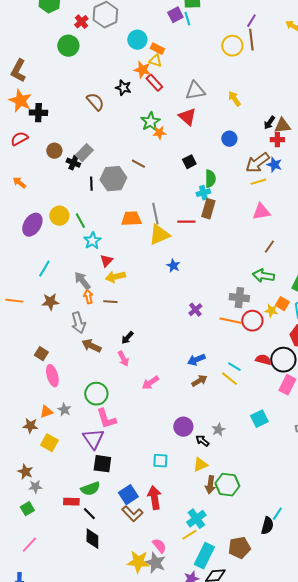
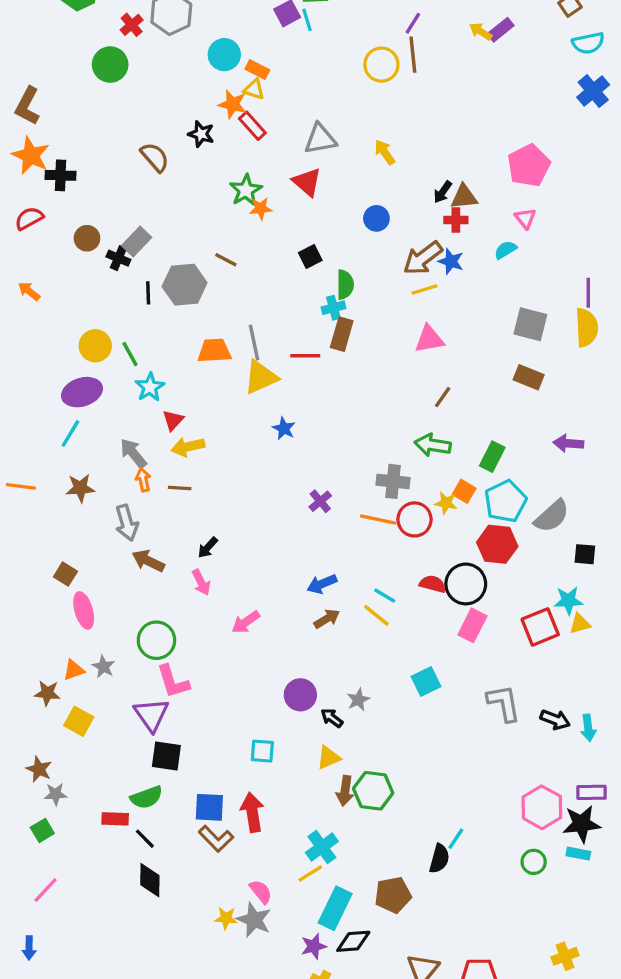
purple ellipse: (32, 225) -> (82, 392), moved, turned 40
blue square: (128, 495) -> (209, 807), turned 36
yellow star: (138, 562) -> (226, 918), size x0.6

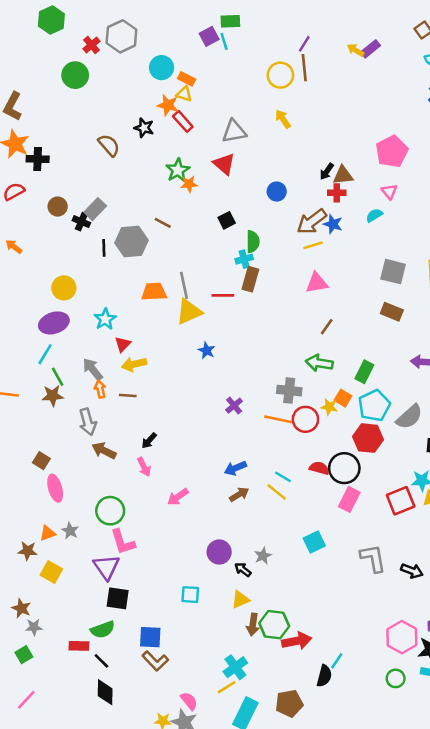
yellow arrow: (385, 152) -> (283, 119), moved
green line: (130, 354) -> (58, 377), moved
red arrow: (252, 812) -> (297, 641), moved, turned 88

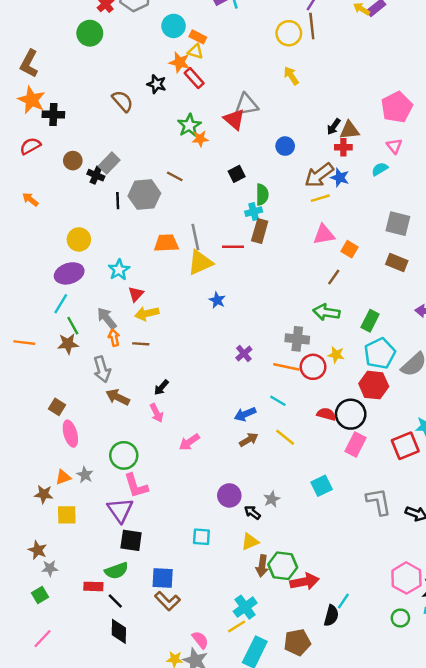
gray triangle: (234, 131) -> (246, 105), moved
orange square: (343, 398) -> (349, 249), moved
cyan line: (283, 477) -> (278, 401), moved
yellow square: (51, 572) -> (67, 515), turned -30

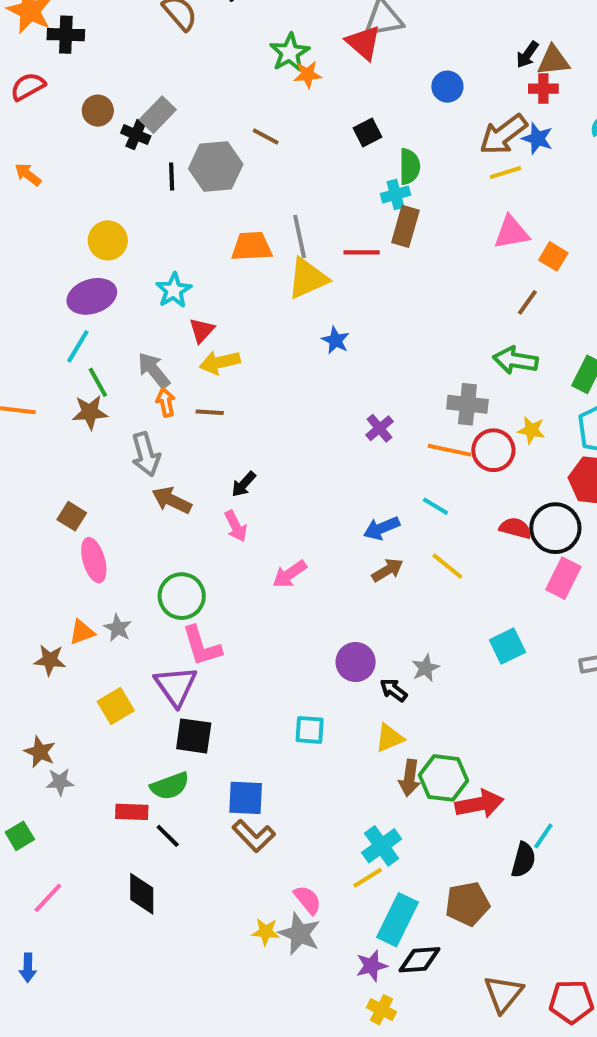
yellow square: (67, 515) -> (116, 706), moved, turned -30
green square: (40, 595) -> (20, 836), moved
black diamond: (119, 631) -> (142, 894), moved

